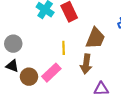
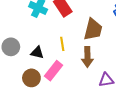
black triangle: (12, 66) -> (37, 53), moved

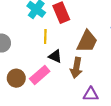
yellow line: (62, 44) -> (45, 36), moved
black triangle: (37, 53) -> (55, 56), moved

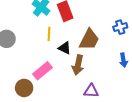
black triangle: (55, 56) -> (65, 48), moved
brown circle: (16, 78) -> (24, 88), moved

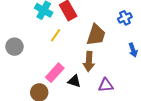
yellow line: (49, 34) -> (56, 35), turned 40
black triangle: (65, 48) -> (74, 81), moved

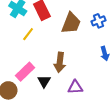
brown trapezoid: (96, 35) -> (71, 23), moved
black triangle: (74, 81) -> (44, 81), turned 40

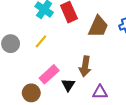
yellow line: (28, 34) -> (41, 41), moved

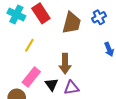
yellow line: (41, 41) -> (29, 45), moved
purple triangle: (100, 92) -> (71, 88), moved

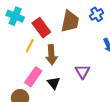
red rectangle: (41, 13) -> (41, 28), moved
brown arrow: (65, 64) -> (51, 55), moved
purple triangle: (71, 88) -> (83, 72), moved, turned -49

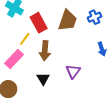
pink rectangle: (33, 77) -> (14, 59), moved

